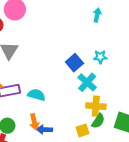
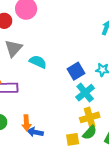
cyan semicircle: (36, 95) -> (38, 62), moved
yellow cross: (96, 106) -> (90, 117), turned -30

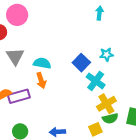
orange arrow: (26, 123) -> (41, 80), moved
green semicircle: (90, 133) -> (110, 118), turned 49

